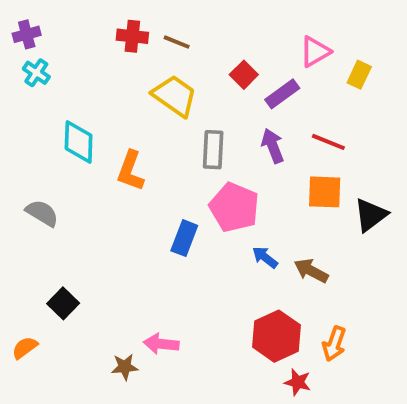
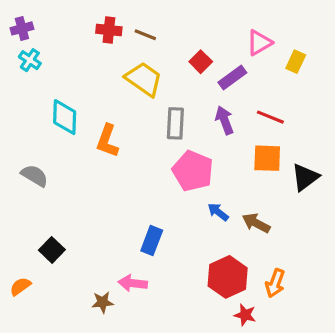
blue rectangle: (184, 238) -> (152, 241), moved

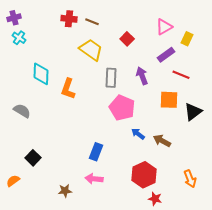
purple rectangle: (232, 77) -> (166, 55), moved
red line: (270, 117) -> (181, 75), moved
pink arrow: (133, 283) -> (94, 179), moved
orange arrow: (275, 283) -> (190, 179), moved, turned -42

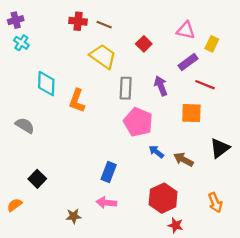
pink triangle: (164, 27) -> (186, 30), turned 42
black triangle: (193, 112) -> (220, 148), moved

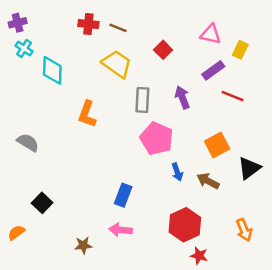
cyan diamond: (46, 84) -> (52, 70), moved
orange square: (191, 113) -> (217, 145), moved, turned -30
blue arrow: (156, 152) -> (177, 172), turned -147

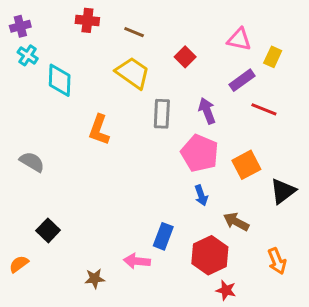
red cross: (88, 24) -> (87, 20), moved
pink pentagon: (157, 139) -> (200, 153), moved
brown arrow: (208, 181) -> (236, 222), moved
blue rectangle: (123, 195) -> (163, 236), moved

